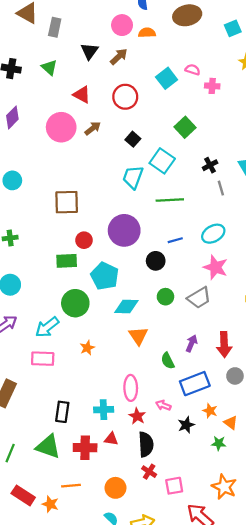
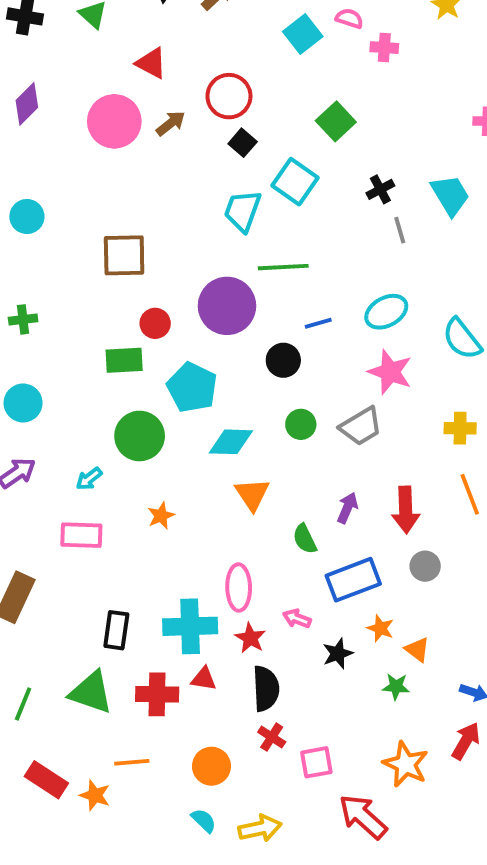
red circle: (125, 97) -> (229, 96), moved
green line: (170, 200) -> (283, 267), moved
cyan arrow: (47, 327) -> (89, 479), size x0.6
cyan cross: (104, 410) -> (190, 626), size x1.5

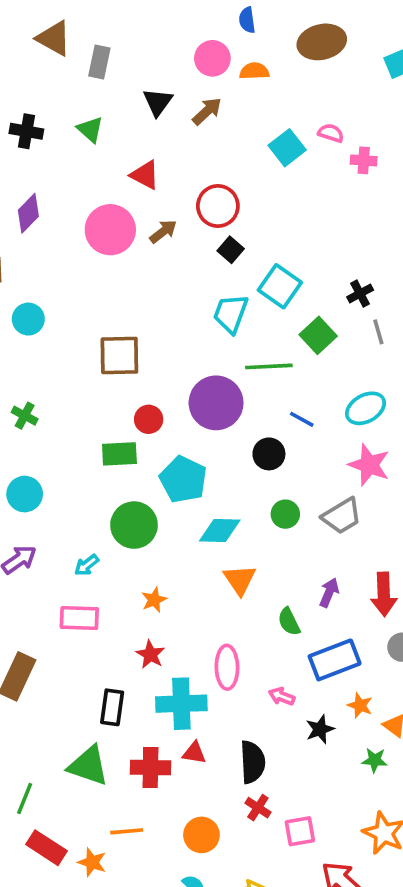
green square: (336, 121) -> (318, 335), moved
green cross: (23, 319) -> (25, 416), turned 35
blue line: (318, 323) -> (302, 419), turned 45
red star: (250, 638) -> (150, 654), moved
green line: (23, 704) -> (25, 798), moved

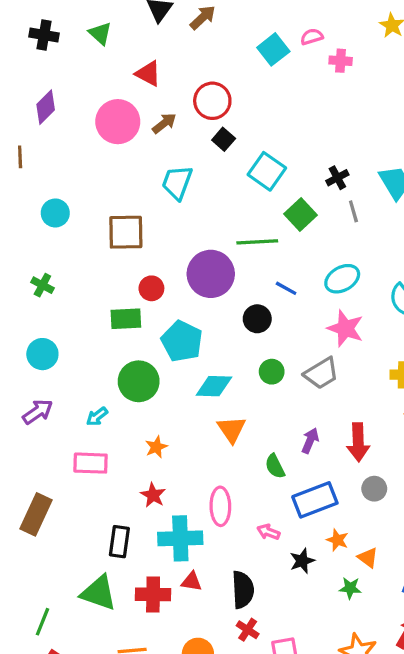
pink semicircle: (331, 133) -> (312, 37), turned -35
cyan trapezoid: (231, 314) -> (177, 183), moved
cyan circle: (28, 319) -> (55, 213), moved

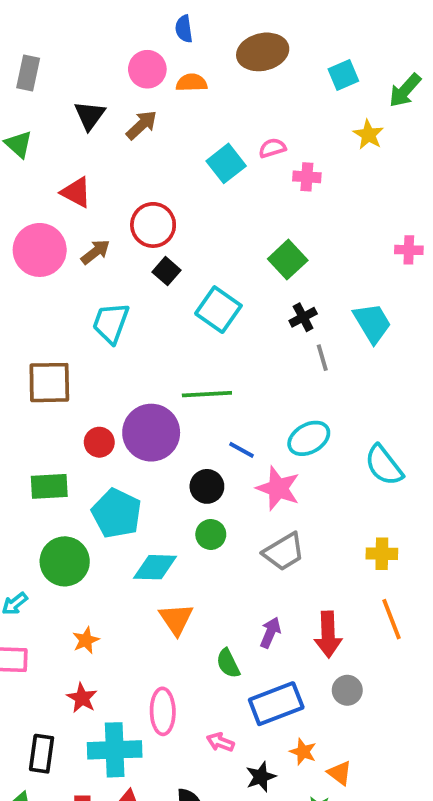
green square: (301, 215) -> (288, 260), moved
red circle: (151, 288) -> (99, 442), moved
pink star: (345, 328) -> (278, 488), moved
green circle: (272, 372) -> (211, 534), moved

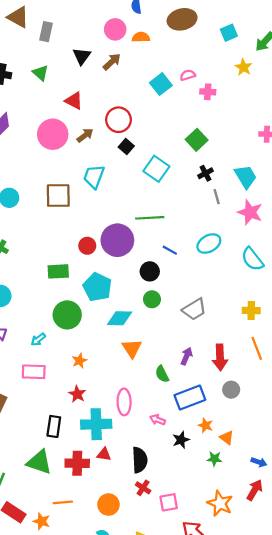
brown square: (49, 383) -> (58, 196), moved
pink star: (278, 488) -> (250, 212), moved

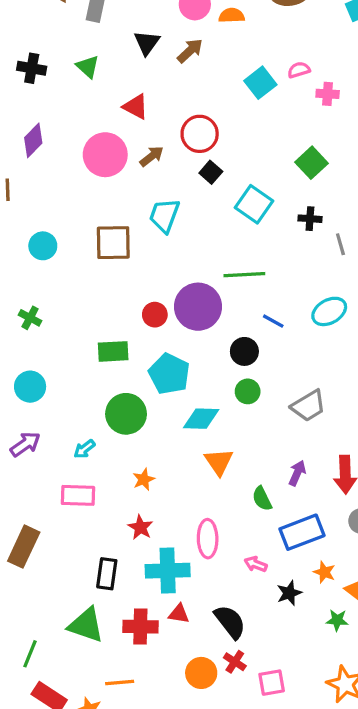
black cross: (206, 173) -> (310, 219), moved, turned 32
black semicircle: (140, 460) -> (230, 622), turned -35
orange circle: (108, 505) -> (201, 673), moved

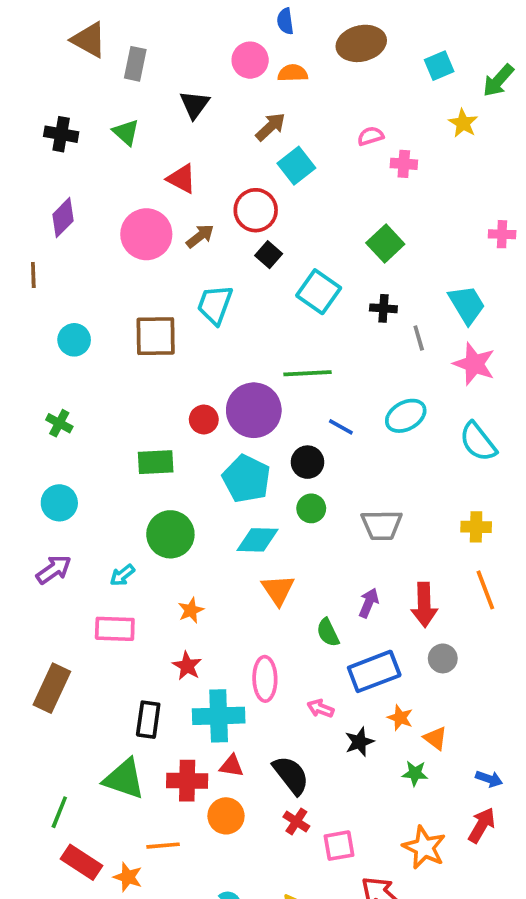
brown arrow: (190, 51) -> (270, 127), moved
cyan square: (260, 83) -> (296, 166), moved
cyan pentagon: (169, 374) -> (246, 479), moved
gray trapezoid: (308, 406) -> (382, 525), turned 30
orange circle: (201, 673) -> (226, 816), moved

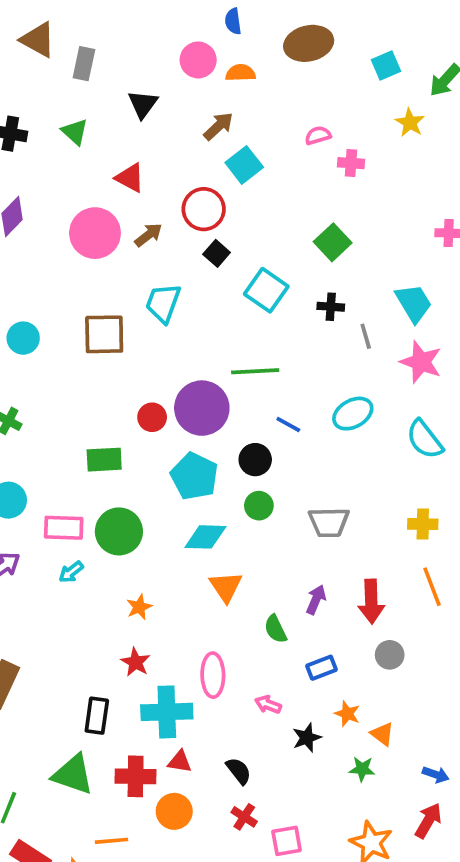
pink rectangle: (115, 629) -> (64, 528), moved
blue rectangle: (374, 671) -> (322, 668), size x0.6
black semicircle: (291, 775) -> (239, 771), size x0.7

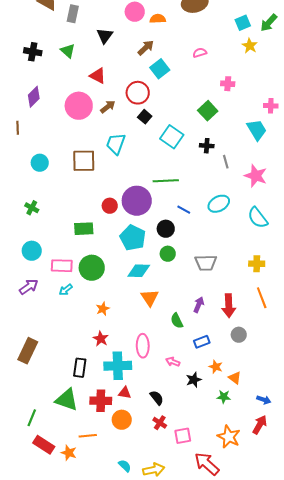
cyan square: (386, 65) -> (243, 23), moved
pink cross: (351, 163) -> (228, 84), moved
cyan trapezoid: (414, 303) -> (257, 130), moved

